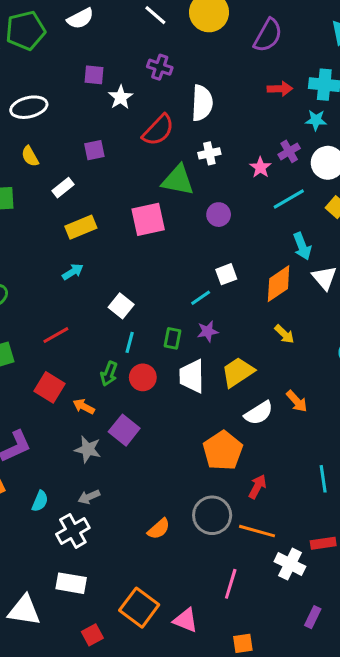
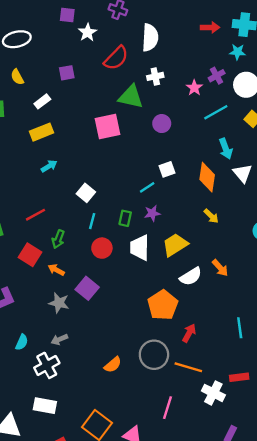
yellow rectangle: (81, 227) -> (42, 132), moved
orange diamond: (279, 284) -> (207, 177), turned -48
green arrow: (109, 374) -> (58, 239), moved

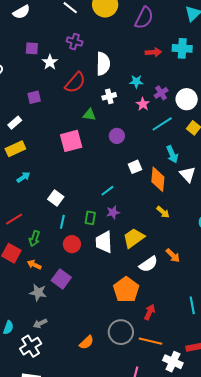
cyan star: (238, 52) -> (136, 82), moved
green triangle: (131, 97) -> (89, 115), size x0.6
white square: (167, 169) -> (135, 167), moved

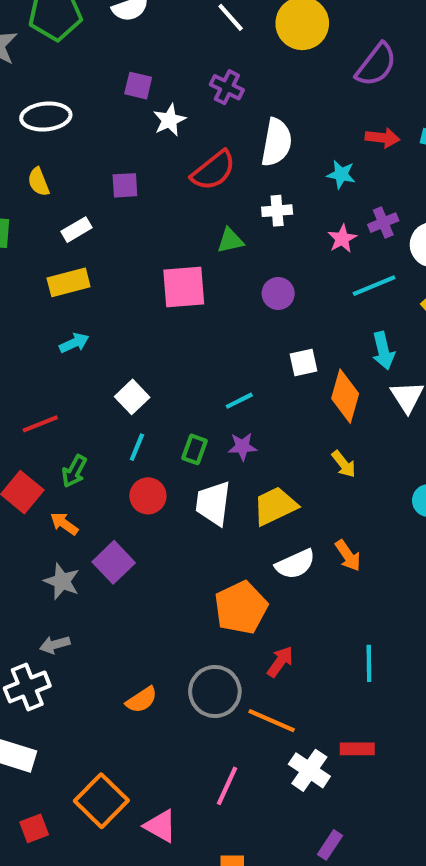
cyan star: (136, 82) -> (341, 174), moved
green triangle: (89, 115) -> (230, 241), turned -32

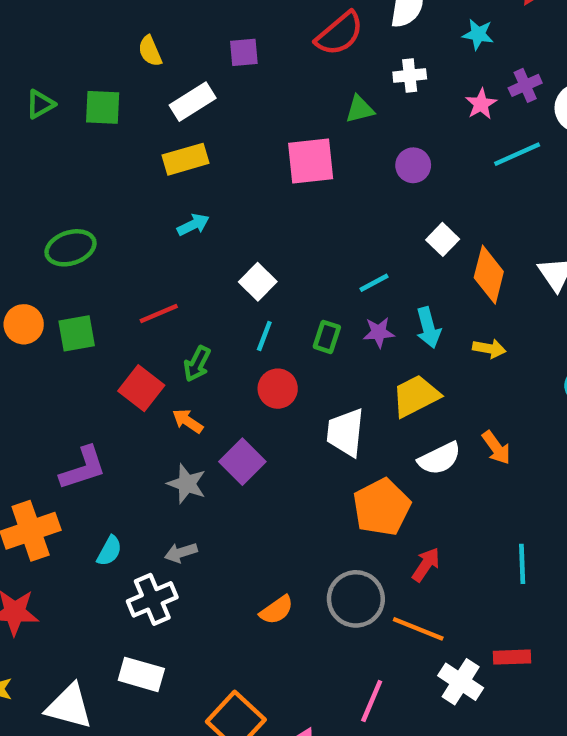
white rectangle: (77, 230) -> (193, 102), size x1.4
cyan arrow: (383, 351) -> (428, 328), moved
white square: (303, 362) -> (443, 239), turned -32
yellow arrow: (344, 464) -> (489, 349), turned -40
white trapezoid: (213, 503) -> (346, 432), moved

